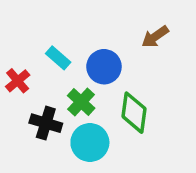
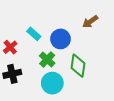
black cross: (46, 123) -> (12, 74), moved, turned -30

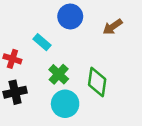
blue circle: (60, 39) -> (70, 16), moved
red cross: (10, 47) -> (12, 59), turned -32

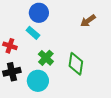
blue circle: (70, 16) -> (39, 13), moved
cyan circle: (65, 104) -> (38, 81), moved

